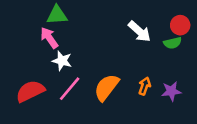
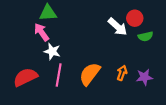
red circle: (180, 25) -> (135, 18), moved
pink line: (70, 89) -> (59, 75), turned -30

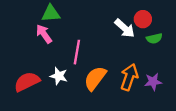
white star: (52, 51) -> (59, 76), moved
orange arrow: (122, 73) -> (129, 77), size x1.6
pink line: (59, 75) -> (77, 52), moved

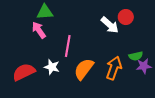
green semicircle: (154, 38) -> (136, 56), moved
purple star: (153, 82) -> (144, 66), moved

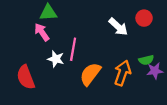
red circle: (126, 17) -> (144, 18), moved
white star: (52, 67) -> (56, 59), moved
red semicircle: (24, 72) -> (26, 77), turned -85

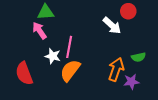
red circle: (144, 18) -> (128, 11), moved
purple star: (155, 71) -> (131, 82), moved
orange semicircle: (90, 74) -> (70, 70), moved

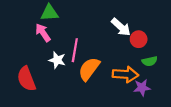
red circle: (128, 11) -> (139, 39), moved
orange arrow: (116, 69) -> (125, 74), turned 75
orange semicircle: (70, 70) -> (89, 69), moved

